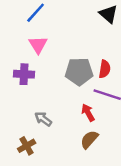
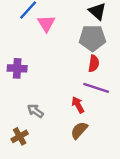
pink triangle: (38, 45) -> (46, 23), moved
gray pentagon: (79, 72) -> (92, 38), moved

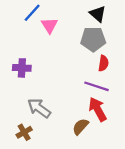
red semicircle: (94, 63) -> (103, 63), moved
red arrow: (78, 105) -> (98, 109), moved, size x1.5
gray arrow: (35, 111) -> (39, 108), size x1.5

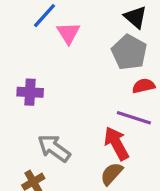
gray pentagon: (93, 39) -> (129, 52), turned 30
red semicircle: (103, 63) -> (144, 86), turned -112
red arrow: (98, 109) -> (116, 143), moved

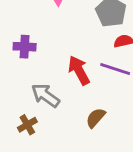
red arrow: (116, 143) -> (79, 70), moved

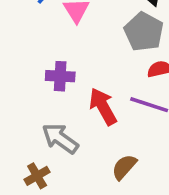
purple cross: (25, 47) -> (60, 76), moved

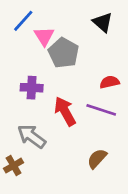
gray pentagon: (144, 32) -> (64, 53), moved
brown semicircle: (124, 167) -> (97, 159), moved

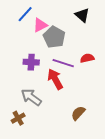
pink triangle: (44, 36) -> (40, 25), turned 35
purple line: (101, 110) -> (63, 63), moved

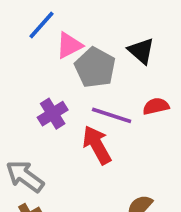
black triangle: (82, 15) -> (141, 51), moved
purple cross: (31, 62) -> (53, 114), turned -35
gray arrow: (31, 97) -> (25, 176), moved

